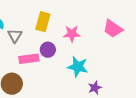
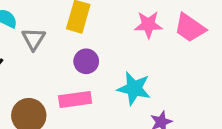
pink star: (72, 34) -> (148, 25), moved
pink rectangle: (29, 59) -> (75, 100), moved

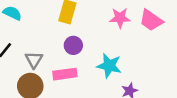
gray triangle: (34, 39) -> (34, 60), moved

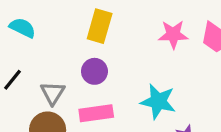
purple circle: (73, 45) -> (94, 71), moved

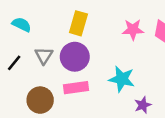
purple circle: (94, 71) -> (75, 57), size x1.5
gray triangle: (53, 93) -> (44, 55), moved

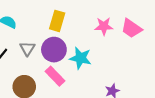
cyan star: (122, 79) -> (80, 58), moved
pink rectangle: (76, 88) -> (55, 76), turned 54

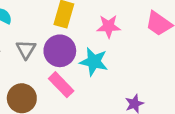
pink star: (104, 26) -> (109, 26), moved

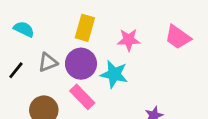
gray triangle: (26, 49) -> (48, 62), turned 36

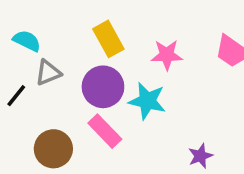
yellow rectangle: (85, 28) -> (108, 39), turned -45
gray triangle: (48, 62) -> (48, 73), moved

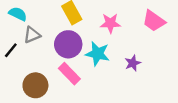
purple star: (200, 156) -> (133, 63), moved

